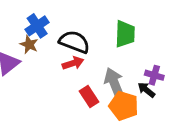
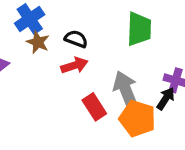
black semicircle: (74, 42) -> (76, 39), size x0.6
brown star: (29, 45) -> (38, 42), moved
black arrow: (146, 90) -> (166, 99), turned 84

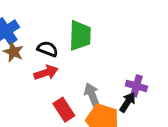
green trapezoid: (139, 29) -> (80, 36), moved
gray arrow: (126, 90) -> (92, 95), size x0.7

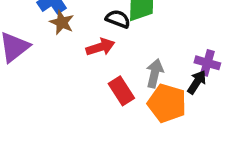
black semicircle: (48, 49) -> (118, 19), moved
gray arrow: (92, 95) -> (155, 73), turned 35

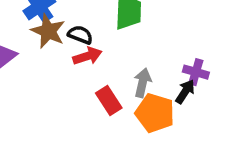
black semicircle: (118, 19) -> (80, 35), moved
brown star: (62, 22) -> (48, 31), size x1.4

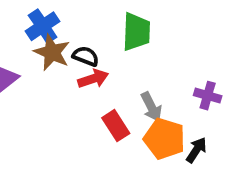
gray arrow: (142, 83) -> (151, 107), turned 140
black arrow: (185, 92) -> (196, 150), moved

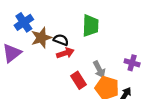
blue cross: (43, 26) -> (24, 22), moved
brown star: (52, 52) -> (41, 38), turned 30

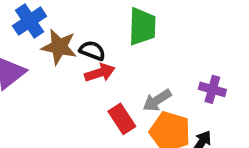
brown star: (41, 38) -> (59, 47), turned 30
gray arrow: (99, 69) -> (157, 100), turned 84

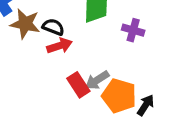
purple cross: (212, 89) -> (133, 30), moved
gray arrow: (157, 100) -> (97, 80), moved

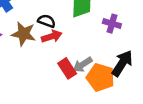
brown star: (25, 24) -> (24, 34), moved
black arrow: (146, 105) -> (122, 63), moved, size x1.5

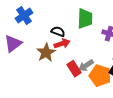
brown star: (24, 34) -> (46, 53), moved, turned 30

